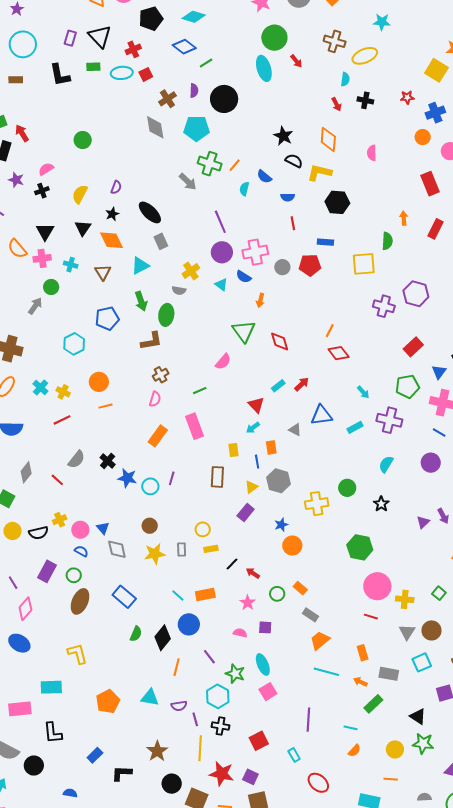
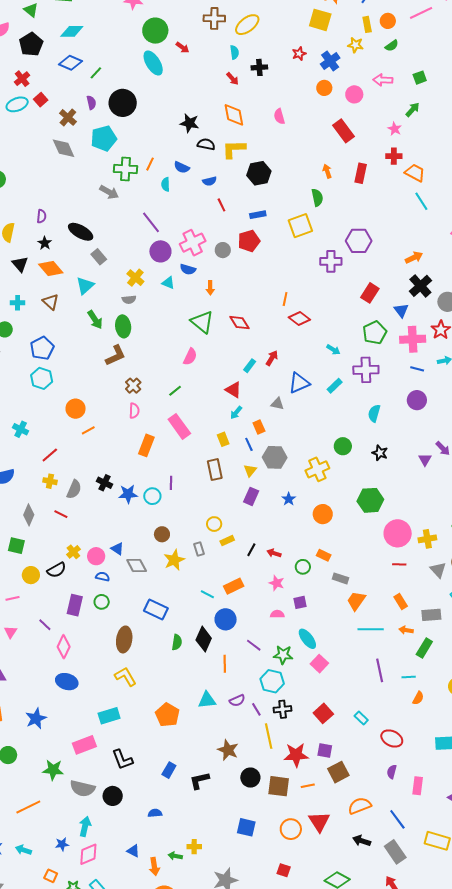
blue pentagon: (107, 318) -> (42, 348), moved
yellow cross: (63, 392) -> (50, 481), moved
orange circle: (292, 546) -> (323, 514), moved
brown ellipse: (80, 601) -> (124, 639), moved
purple line: (308, 720) -> (380, 670), moved

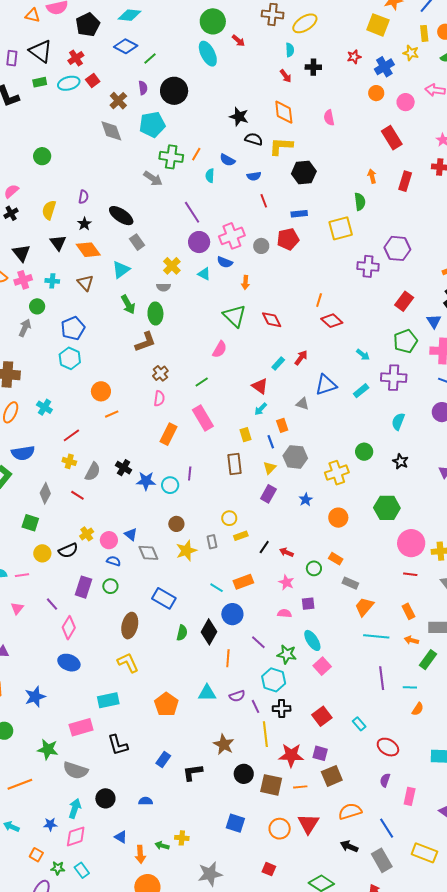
black circle: (113, 796) -> (105, 798), moved

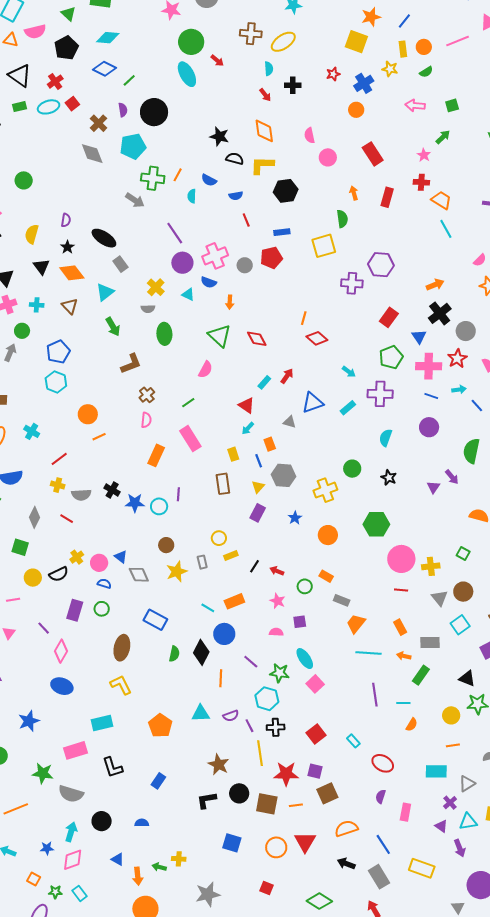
pink circle: (406, 102) -> (328, 157), moved
green ellipse: (155, 314) -> (164, 334), moved
gray semicircle: (93, 472) -> (81, 495), turned 60
black L-shape: (193, 773) -> (207, 800), moved

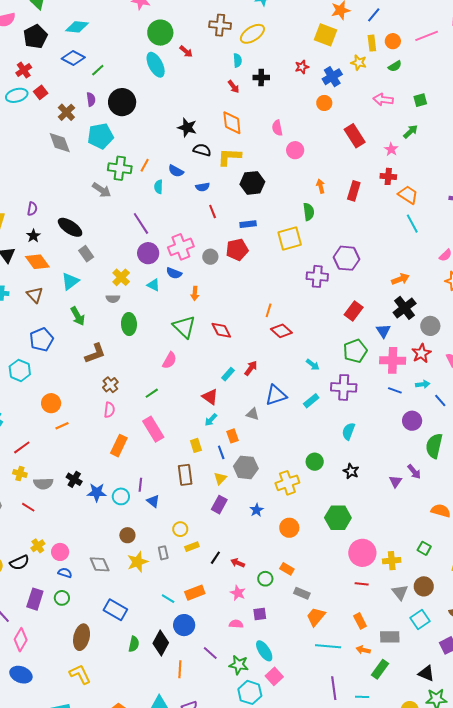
red rectangle: (373, 154) -> (355, 136), moved
blue pentagon: (58, 352) -> (42, 340), moved
purple circle: (429, 427) -> (412, 421), moved
blue triangle: (121, 557) -> (153, 501), moved
cyan hexagon: (267, 699) -> (250, 692), moved

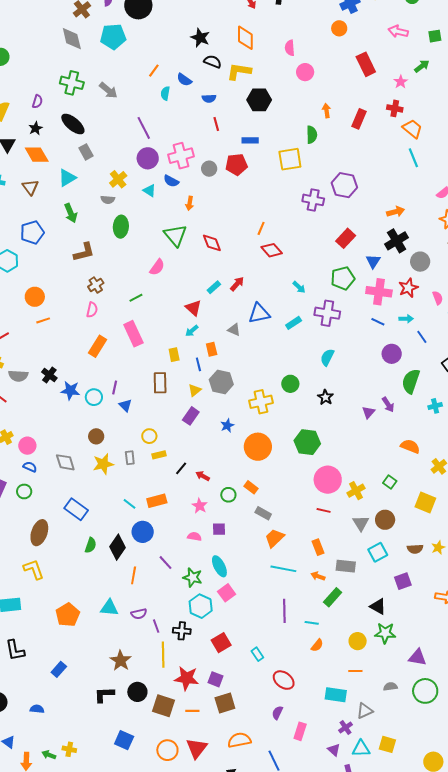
green cross: (120, 168) -> (72, 83), moved
orange circle: (289, 528) -> (258, 447), size x1.4
yellow cross: (392, 561) -> (356, 491), turned -30

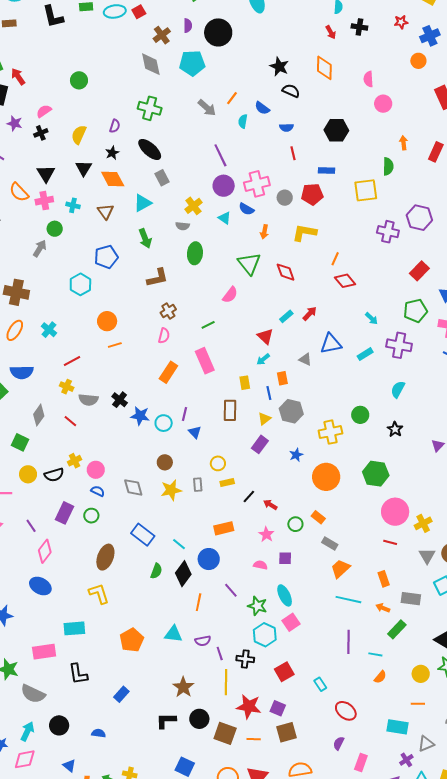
yellow L-shape: (239, 71) -> (304, 233), moved
gray arrow: (108, 90) -> (207, 108), moved
cyan line: (130, 504) -> (179, 544), moved

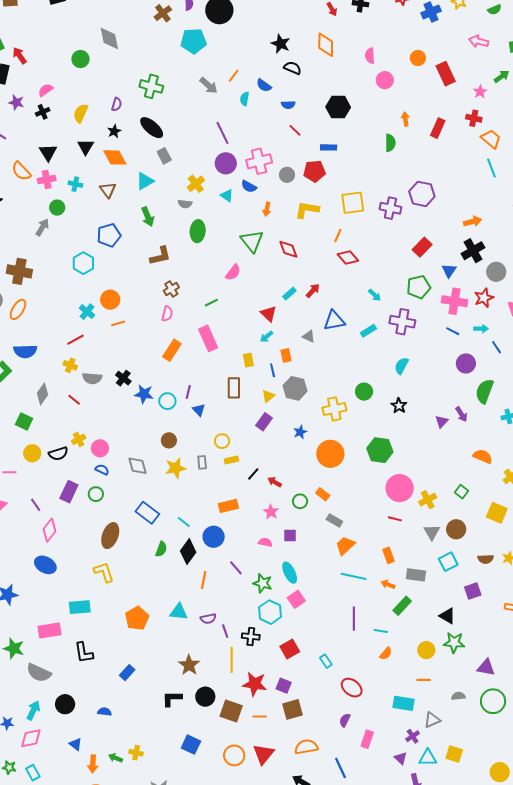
orange circle: (418, 61) -> (418, 58), moved
gray diamond: (151, 64) -> (109, 39), moved
red line: (293, 153) -> (295, 130), turned -32
yellow square: (366, 190) -> (353, 203), moved
cyan cross: (49, 330) -> (87, 312), moved

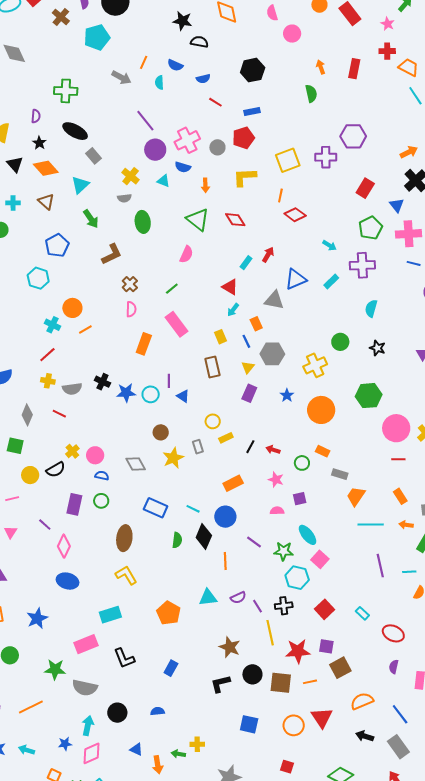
gray triangle: (309, 336) -> (274, 300), size x1.5

